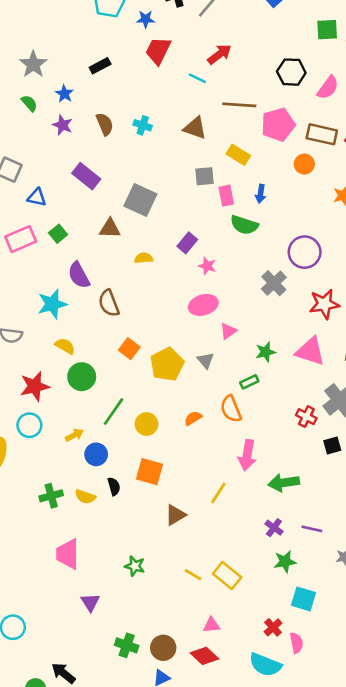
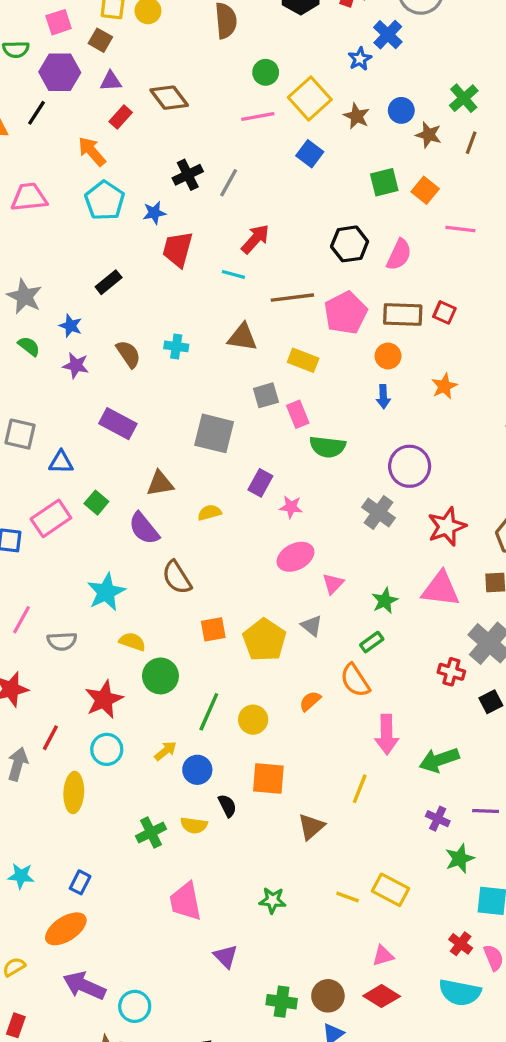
blue arrow: (261, 194) -> (383, 397), moved
gray square: (140, 200) -> (214, 433), moved
purple semicircle: (79, 275) -> (144, 528), moved
orange square: (129, 349) -> (213, 629), turned -36

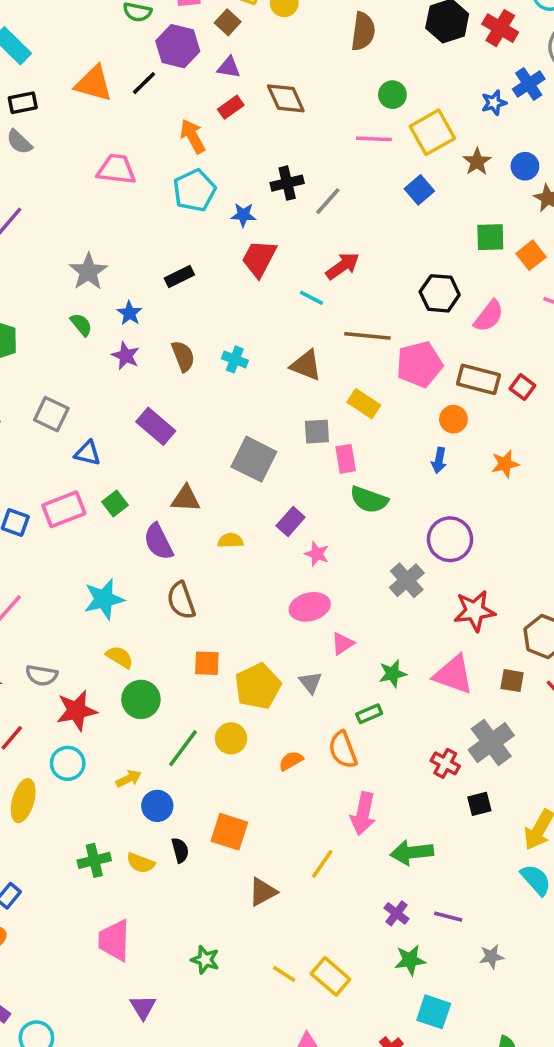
gray semicircle: (62, 641) -> (42, 675), moved
yellow circle: (253, 720) -> (231, 738), moved

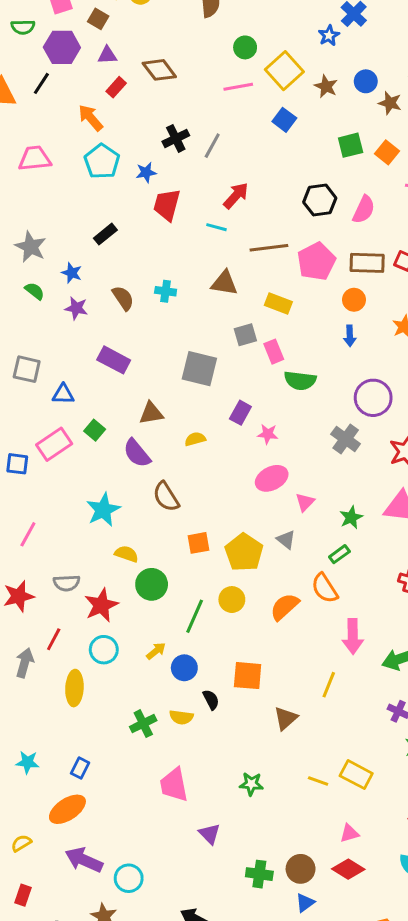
orange semicircle: (291, 761) -> (285, 607), size x1.5

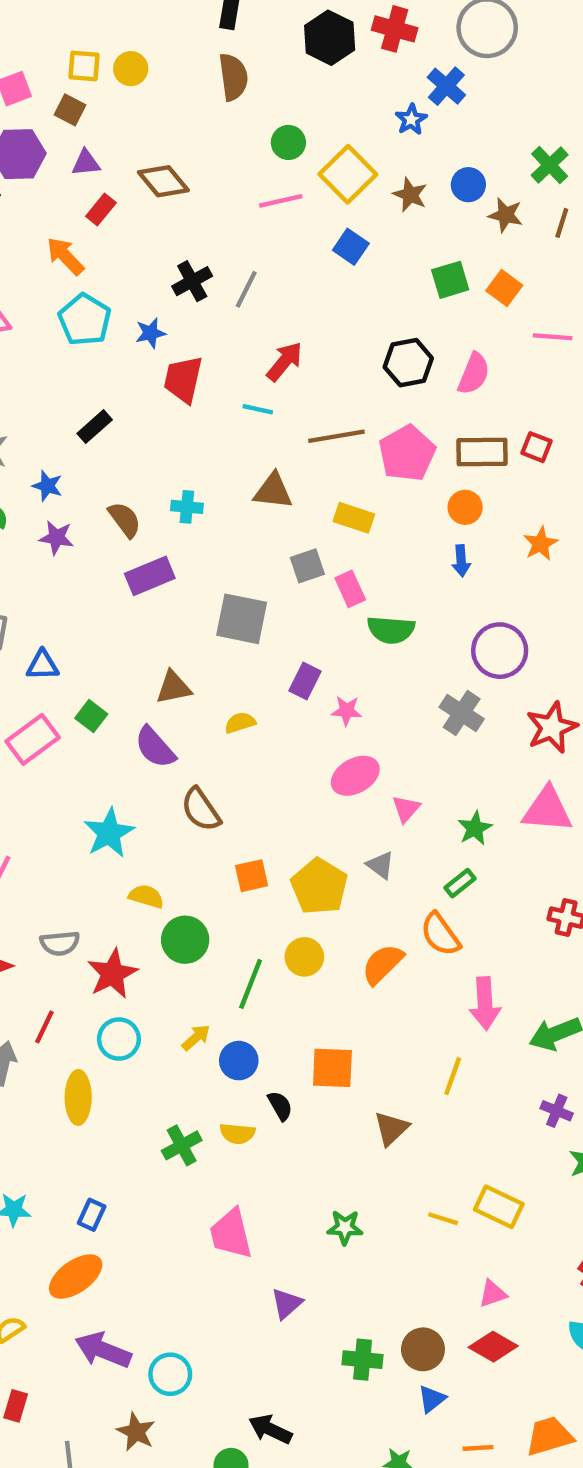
purple rectangle: (114, 360) -> (150, 576), moved, turned -48
purple triangle: (210, 834) -> (287, 1304), turned 35

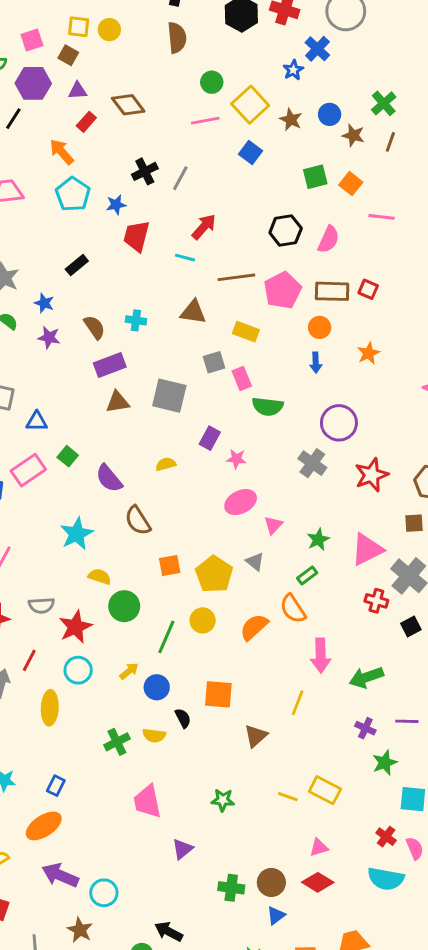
brown triangle: (174, 687) -> (118, 402), moved
pink triangle: (547, 810) -> (367, 549), moved, turned -33

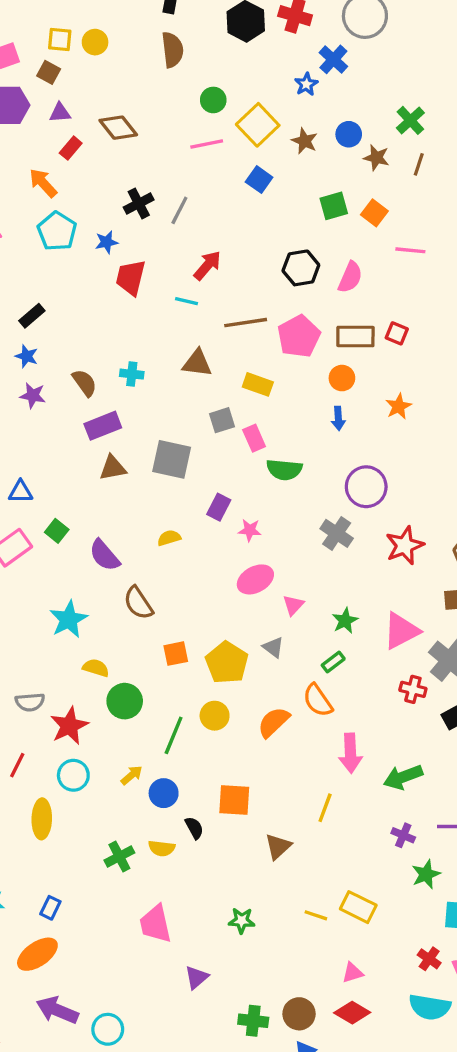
black rectangle: (77, 265) -> (32, 316), moved

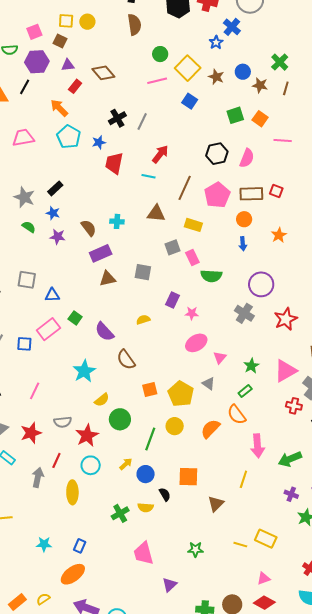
brown line: (246, 323) -> (185, 188), turned -55
gray square: (172, 459) -> (143, 272), size x0.7
yellow semicircle: (96, 668) -> (102, 400), turned 126

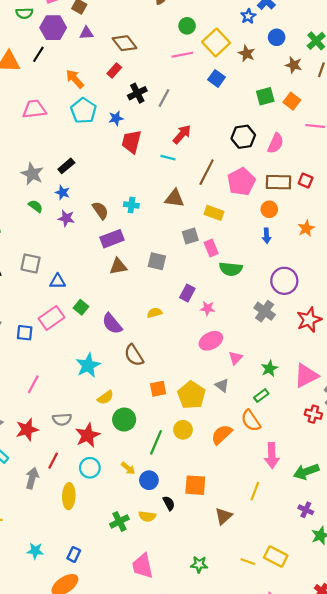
blue circle: (243, 72) -> (277, 37), moved
red rectangle: (75, 86) -> (114, 70), moved
yellow arrow: (126, 464) -> (128, 468), turned 80

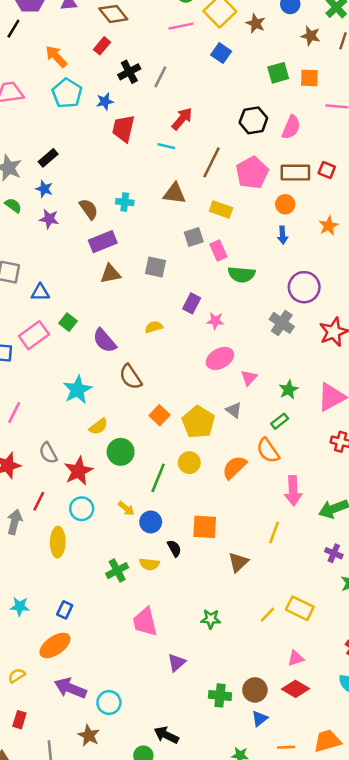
orange square: (292, 101) -> (309, 78), turned -35
orange square: (158, 389) -> (159, 415), turned -35
gray semicircle: (62, 419) -> (48, 453), turned 66
yellow line: (248, 562) -> (267, 615), turned -64

